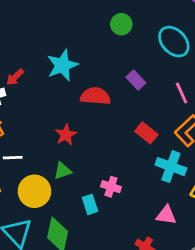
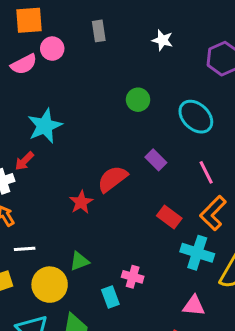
cyan star: (62, 65) -> (45, 126), moved
red semicircle: (95, 96) -> (112, 179), turned -40
red star: (66, 135) -> (81, 202), moved

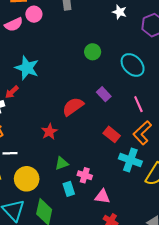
white star: (162, 40) -> (120, 12), moved
cyan star: (45, 126) -> (27, 68), turned -30
red star: (81, 202) -> (49, 132), moved
green triangle: (79, 261) -> (62, 163), moved
pink triangle: (194, 306) -> (102, 197), moved

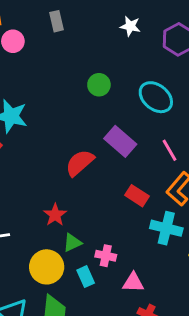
purple rectangle: (104, 94) -> (120, 141), size x1.5
red star: (49, 132) -> (55, 215), moved
yellow circle: (27, 179) -> (47, 267), moved

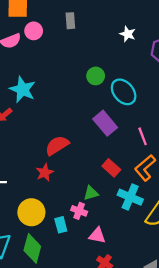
cyan ellipse: (156, 97) -> (124, 92), moved
red semicircle: (80, 163) -> (57, 145), moved
green triangle: (72, 243) -> (91, 193), moved

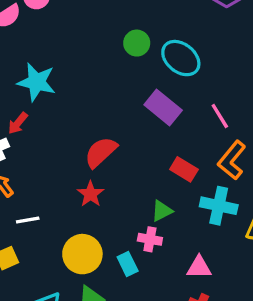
pink triangle: (97, 235) -> (199, 267), moved

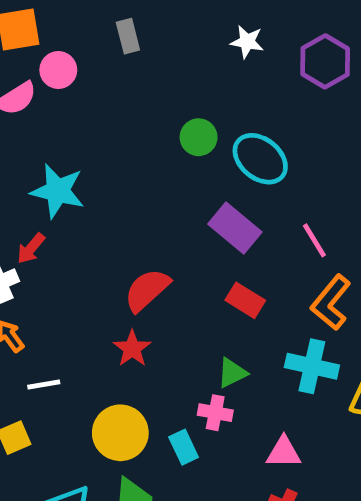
red rectangle: (184, 169) -> (245, 300), moved

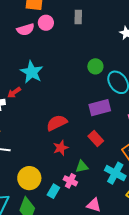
purple rectangle: (235, 228) -> (100, 108), turned -70
red star: (132, 348) -> (61, 148), moved
cyan rectangle: (184, 447) -> (53, 191), turned 40

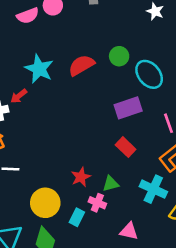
red semicircle: (57, 123) -> (81, 65), moved
red star: (61, 148) -> (81, 177), moved

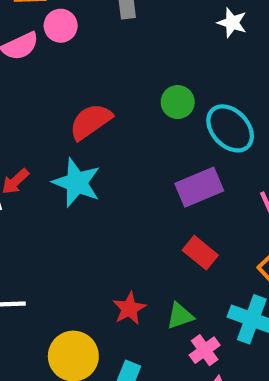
red semicircle: (81, 65) -> (91, 122), moved
cyan star: (39, 69) -> (77, 183), moved
pink cross: (97, 203) -> (205, 350), moved, turned 36

